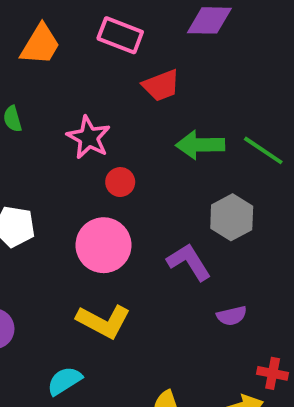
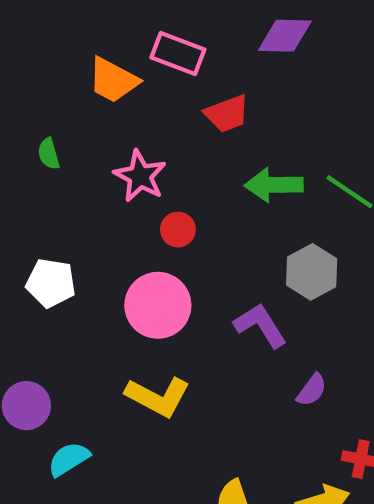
orange trapezoid: (40, 45) -> (113, 80), moved, turned 87
purple semicircle: (232, 316) -> (312, 390), turned -40
cyan semicircle: (64, 381) -> (69, 459), moved

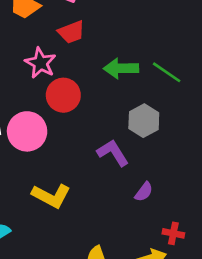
red trapezoid: (227, 114) -> (71, 32), moved
red circle: (178, 230) -> (63, 95), size x1.6
pink circle: (158, 305) -> (27, 131), moved

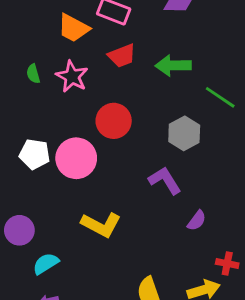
pink star: (40, 63) -> (72, 77), moved
green arrow: (121, 68) -> (173, 65), moved
gray hexagon: (144, 121) -> (184, 133), moved

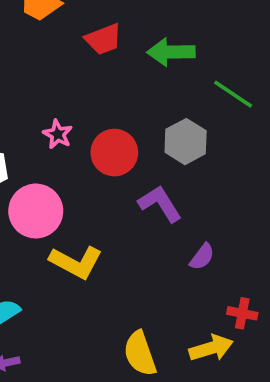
pink star: (72, 77) -> (58, 134), moved, size x0.7
red circle: (114, 121) -> (114, 153), moved
pink circle: (76, 158) -> (36, 211), moved

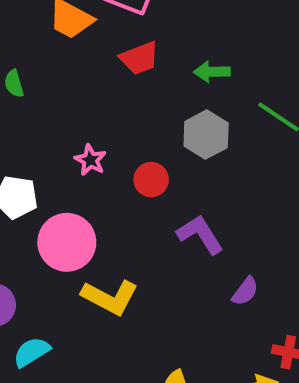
green arrow: (171, 52) -> (212, 72), size x0.7
gray hexagon: (186, 142) -> (206, 135), moved
red circle: (114, 153) -> (151, 180), size x0.7

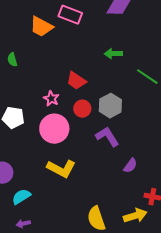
red trapezoid: (139, 58) -> (76, 81), moved, turned 55
gray hexagon: (206, 135) -> (110, 106), moved
pink circle: (67, 242) -> (54, 129), moved

